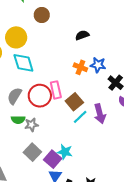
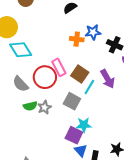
gray semicircle: (14, 96) -> (21, 84), turned -60
gray square: (32, 152) -> (72, 101), moved

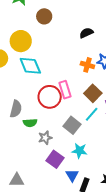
brown square: (80, 74) -> (93, 93), moved
gray semicircle: (21, 84) -> (16, 109), moved, turned -132
gray star: (44, 107) -> (45, 138), moved
purple square: (74, 135) -> (55, 159), moved

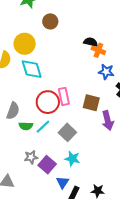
black semicircle: (86, 33) -> (91, 42), turned 32
orange cross: (87, 65) -> (98, 50), moved
brown square: (93, 93) -> (91, 103), turned -36
cyan line: (92, 114) -> (43, 127), moved
gray star: (45, 138) -> (31, 157), moved

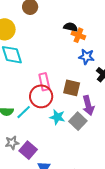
red circle: (48, 102) -> (41, 96), moved
gray square: (67, 132) -> (78, 121), moved
cyan star: (72, 159) -> (57, 117), moved

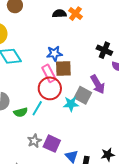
orange cross: (78, 35) -> (75, 14), moved, turned 32
blue star: (86, 57) -> (54, 54), moved
brown square: (72, 88) -> (63, 69), moved
gray square: (78, 121) -> (83, 95), moved

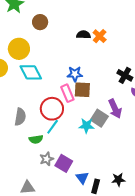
red circle: (50, 88) -> (52, 109), moved
green semicircle: (21, 112) -> (36, 139), moved

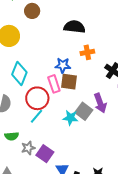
black semicircle: (84, 35) -> (74, 27), size x1.5
orange cross: (100, 36) -> (87, 52), moved, turned 32
cyan diamond: (31, 72) -> (19, 73), moved, turned 45
green semicircle: (36, 139) -> (12, 136), moved

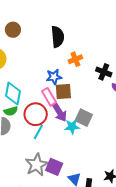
black semicircle: (74, 27) -> (58, 37), turned 90
purple arrow: (100, 103) -> (60, 112), moved
green semicircle: (12, 136) -> (11, 111), moved
gray star: (28, 148) -> (37, 165), size x1.6

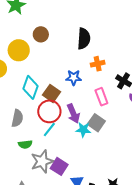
brown circle: (13, 30) -> (41, 34), moved
brown square: (63, 92) -> (51, 93), moved, turned 30
pink rectangle: (49, 97) -> (101, 97), moved
green semicircle: (11, 111) -> (25, 144), moved

